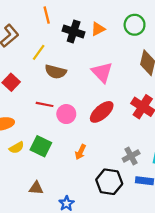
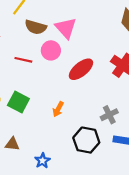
pink triangle: (102, 72) -> (66, 28), moved
pink circle: (66, 114) -> (51, 50), moved

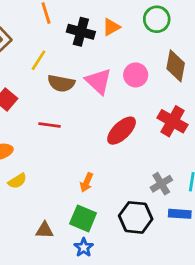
pink circle: (51, 50) -> (136, 75), moved
green square: (18, 102) -> (83, 218), moved
orange arrow: (58, 109) -> (87, 182), moved

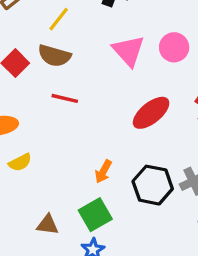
brown semicircle: (61, 83) -> (54, 56), moved
black hexagon: (136, 217) -> (153, 185), moved
green square: (83, 218) -> (95, 215), turned 32

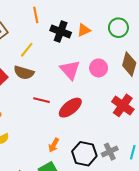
red line: (65, 98) -> (42, 100), moved
red ellipse: (151, 113) -> (70, 108), moved

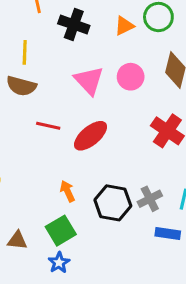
orange triangle: (84, 30) -> (124, 26), moved
yellow line: (27, 50) -> (25, 52), turned -35
orange arrow: (54, 145) -> (68, 191), turned 128

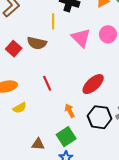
yellow line: (25, 52) -> (53, 21), moved
red line: (48, 126) -> (47, 83), moved, turned 56
red ellipse: (91, 136) -> (93, 84), moved

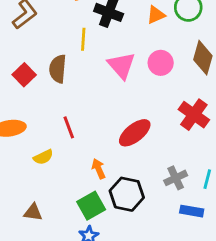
brown semicircle: (37, 43) -> (58, 69), turned 78
yellow semicircle: (20, 108) -> (43, 157), moved
black hexagon: (100, 117) -> (127, 194), moved
brown triangle: (38, 144) -> (33, 212), moved

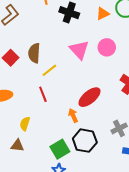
yellow line: (83, 39) -> (49, 70), moved, turned 49
yellow semicircle: (43, 157) -> (25, 124), moved, turned 136
orange arrow: (99, 169) -> (73, 115), moved
brown triangle: (33, 212) -> (17, 146), moved

